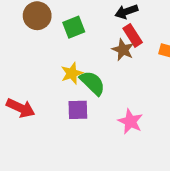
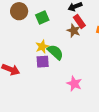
purple square: (78, 110) -> (43, 62), moved
pink star: (130, 121) -> (74, 84), moved

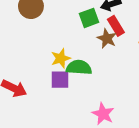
green square: (42, 18) -> (89, 18), moved
green semicircle: (55, 52) -> (79, 67), turned -42

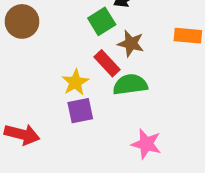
red rectangle: (116, 26) -> (107, 63), moved
green semicircle: (79, 67) -> (130, 85), moved

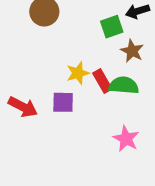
red rectangle: (107, 63) -> (102, 81), moved
purple square: (80, 111) -> (63, 102), moved

